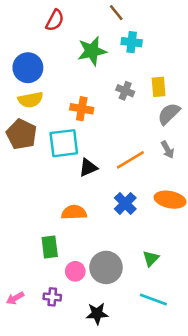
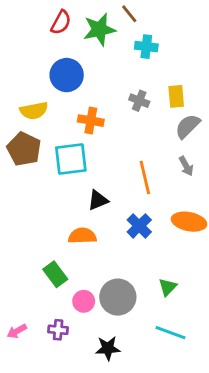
green star: (92, 51) -> (99, 29), moved
blue circle: (28, 68) -> (67, 75), moved
orange line: (130, 160) -> (145, 177), turned -72
black triangle: (88, 168) -> (98, 200), moved
green rectangle: (50, 247) -> (55, 274), turned -30

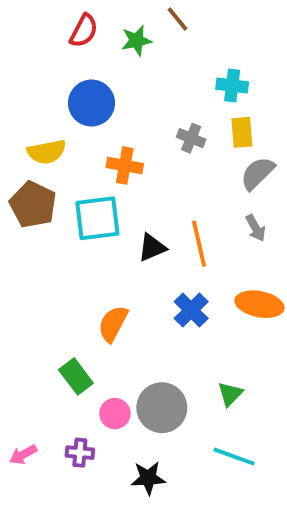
green star: (99, 29) -> (136, 41), size x0.7
cyan cross: (146, 47) -> (232, 85), moved
black triangle: (98, 200) -> (152, 248), moved
orange semicircle: (82, 236) -> (113, 324), turned -60

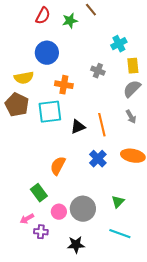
cyan cross: (232, 85) -> (119, 44), turned -35
yellow rectangle: (242, 132) -> (133, 66), moved
pink arrow: (23, 455) -> (27, 219), moved

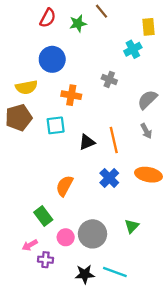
yellow rectangle: (133, 66) -> (148, 27), moved
brown pentagon: (17, 105) -> (19, 118), turned 30
cyan square: (50, 112) -> (56, 125), size x0.7
cyan line: (120, 234) -> (115, 272), moved

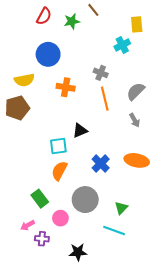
cyan square: (56, 125) -> (58, 146), moved
orange line: (114, 140) -> (105, 99), moved
gray circle: (92, 234) -> (85, 200), moved
cyan line: (115, 272) -> (114, 230), moved

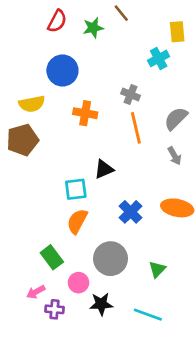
cyan line: (114, 230) -> (148, 315), moved
black star: (78, 252) -> (101, 304), moved

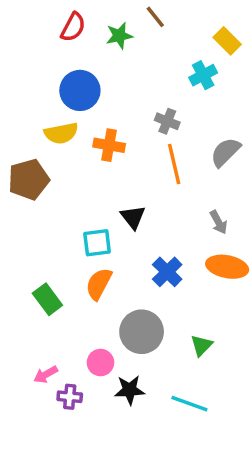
yellow rectangle: (177, 32) -> (227, 41), turned -40
yellow semicircle: (32, 104) -> (61, 133), moved
gray arrow: (175, 156) -> (219, 222), moved
black triangle: (104, 169) -> (133, 217), turned -45
green rectangle: (52, 257) -> (47, 299), moved

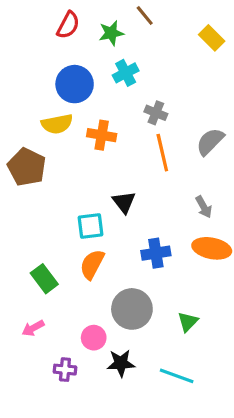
cyan cross: (203, 75) -> (126, 73), moved
brown pentagon: (29, 179) -> (27, 167), turned -30
blue cross: (167, 272) -> (156, 253), turned 36
pink arrow: (46, 375) -> (33, 328), moved

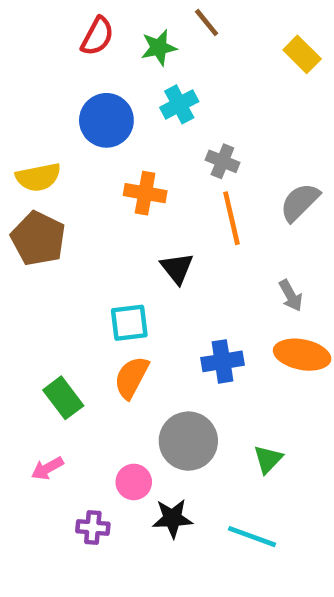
yellow semicircle: (57, 124) -> (38, 177), moved
black triangle: (124, 202) -> (177, 268), moved

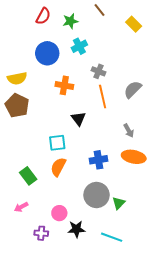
brown line: (207, 23) -> (100, 10), moved
gray circle: (188, 441) -> (96, 195), moved

